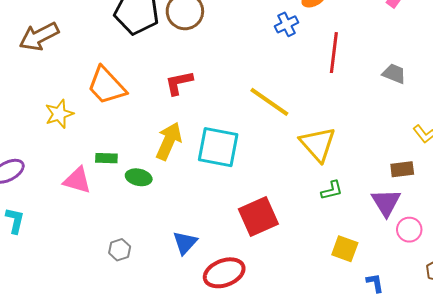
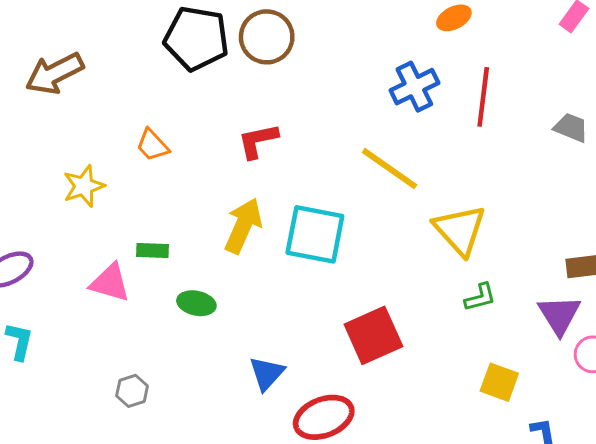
blue cross: (287, 24) -> (414, 87), moved, size x1.4
orange trapezoid: (106, 86) -> (153, 145), size x0.6
green ellipse: (139, 177) -> (196, 303), moved
gray hexagon: (120, 250) -> (132, 391), moved

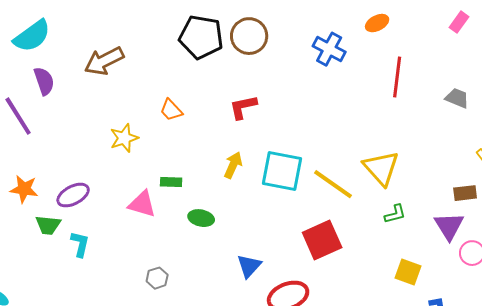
blue cross: (414, 87) -> (329, 49), moved, turned -36
yellow line: (390, 169) -> (333, 184), moved
yellow arrow: (243, 226) -> (233, 165), size x0.7

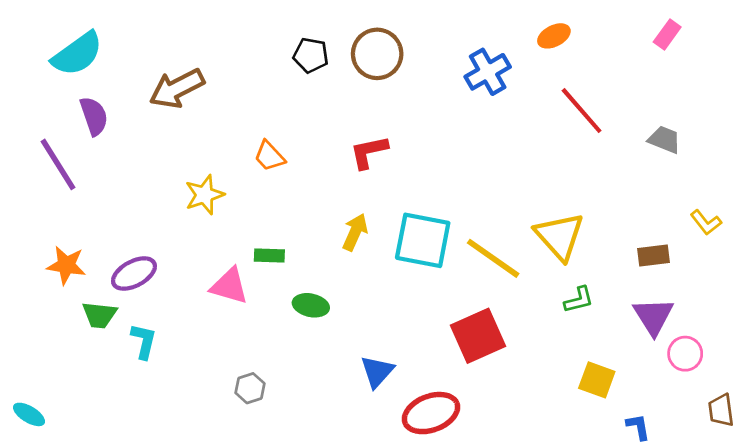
black pentagon: (201, 37) -> (311, 55), size x0.6
blue cross: (329, 49) -> (488, 72), turned 32
red line: (397, 77) -> (582, 111), turned -48
brown rectangle: (465, 193) -> (653, 256), moved

